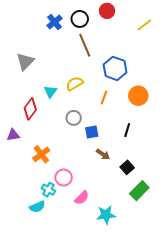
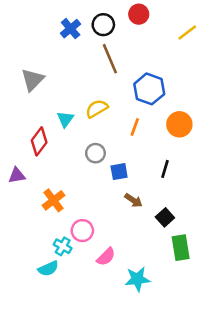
green rectangle: (139, 191) -> (181, 248), turned -54

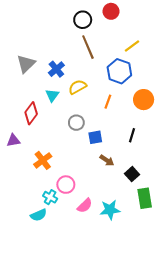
blue cross: (71, 29) -> (56, 69), moved
yellow line: (187, 33) -> (132, 46), moved
cyan star: (137, 279) -> (110, 210), moved

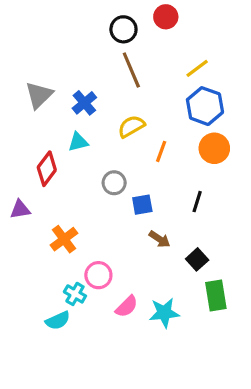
blue hexagon: (119, 71) -> (205, 106), moved
yellow semicircle: (77, 87) -> (131, 126), moved
cyan triangle: (52, 95) -> (78, 142), turned 40

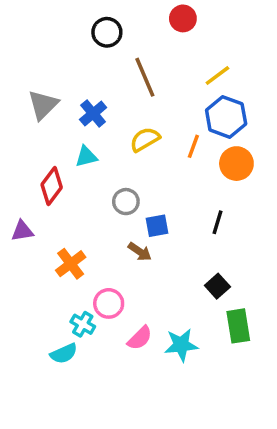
black circle: (123, 29) -> (107, 32), moved
orange line: (161, 151) -> (193, 146), moved
brown arrow: (160, 239) -> (140, 252), moved

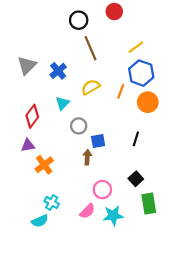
black circle: (107, 32) -> (79, 20), moved
cyan triangle: (86, 157) -> (62, 103), moved, turned -32
purple triangle: (22, 231) -> (28, 145), moved
brown arrow: (140, 252) -> (87, 157), turned -120
pink circle: (109, 303) -> (102, 190), moved

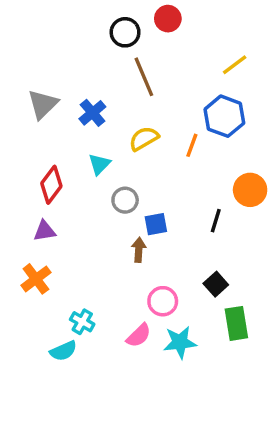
red circle: (114, 12) -> (168, 19), moved
yellow line: (136, 47) -> (235, 65), moved
orange circle: (148, 102) -> (250, 190), moved
orange cross: (44, 165) -> (36, 279), moved

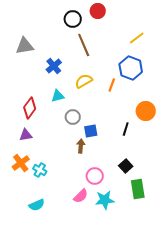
gray triangle: (43, 104) -> (25, 46), moved, turned 36
cyan triangle: (99, 164) -> (58, 96), turned 32
cyan cross: (82, 322) -> (40, 170), moved

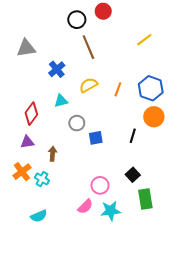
blue hexagon: (131, 68) -> (151, 88), moved
brown arrow: (81, 146) -> (53, 154), moved

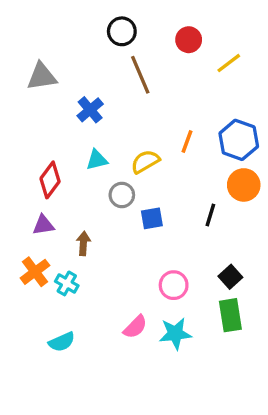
red circle: (103, 11) -> (189, 40), moved
yellow semicircle: (88, 85) -> (145, 162), moved
black square: (133, 175) -> (230, 277), moved
pink circle: (100, 185) -> (174, 285), moved

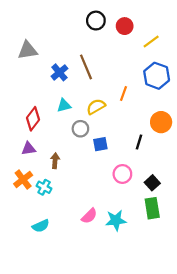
black circle: (122, 31) -> (96, 21), moved
brown line: (140, 75) -> (86, 67), moved
blue hexagon: (239, 140) -> (157, 76), moved
pink circle: (174, 285) -> (122, 174), moved

